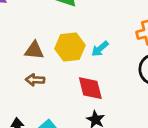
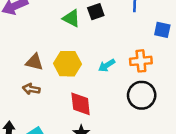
cyan arrow: (100, 49) -> (107, 65), moved

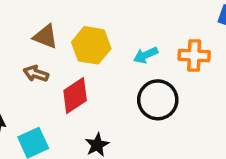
black circle: (142, 95) -> (158, 100), moved
red diamond: (81, 104) -> (75, 95), moved, turned 55

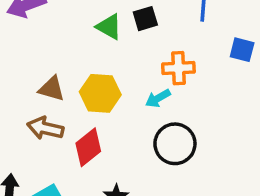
orange cross: (194, 55) -> (178, 68), moved
brown arrow: (36, 74) -> (45, 128), size x1.4

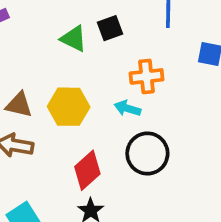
cyan arrow: (158, 98) -> (127, 108), turned 50
red diamond: (88, 147) -> (87, 170), moved

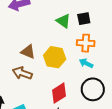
orange cross: (147, 76) -> (86, 43), moved

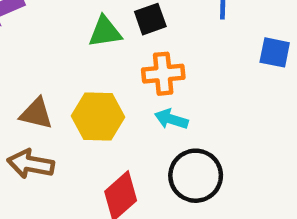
green triangle: (63, 21) -> (105, 32), turned -35

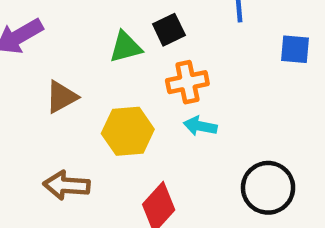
brown triangle: (36, 114) -> (61, 97), moved, turned -36
black circle: (196, 176) -> (268, 188), moved

